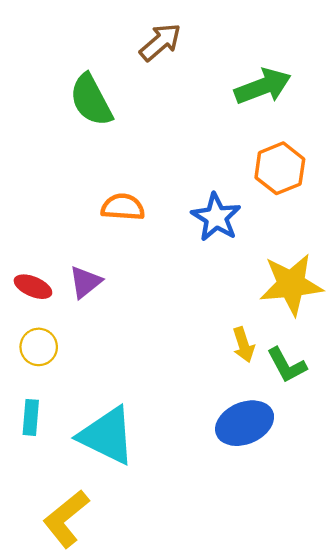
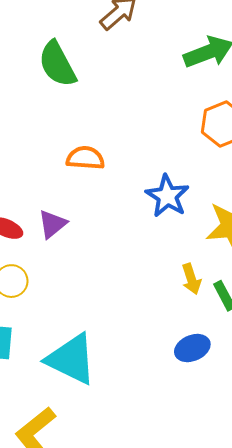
blue star: (216, 217) -> (167, 196), moved
blue ellipse: (245, 423) -> (192, 348), size x0.7

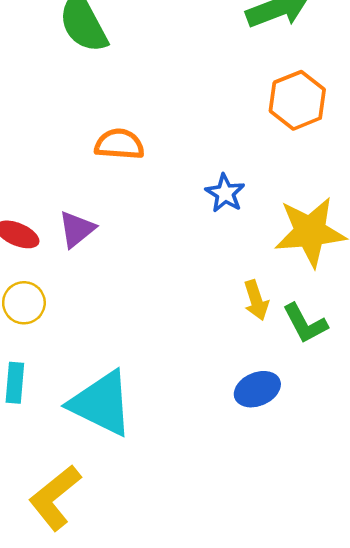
blue star: (167, 196) -> (225, 193), size x0.7

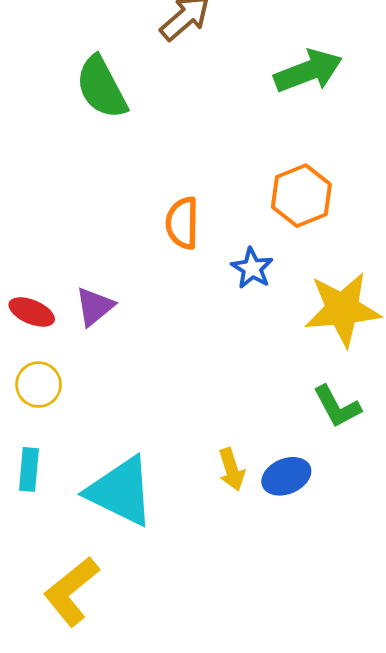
orange hexagon: (297, 100) -> (301, 196), moved
orange semicircle: (119, 144) -> (182, 223), moved, turned -93
yellow arrow: (256, 300) -> (232, 469), moved

